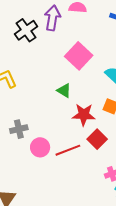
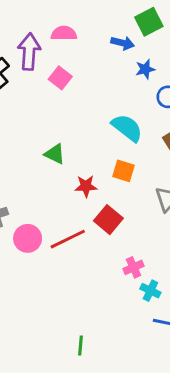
pink square: (79, 56) -> (60, 78), moved, size x0.6
red star: (84, 115) -> (86, 186), size x0.7

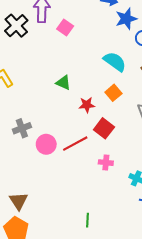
blue star: (145, 69) -> (126, 19), size x1.5
orange square: (124, 171) -> (113, 93), turned 35
pink cross: (134, 267) -> (106, 163), moved, turned 32

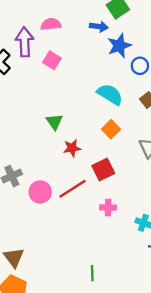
green triangle: (63, 83) -> (54, 122), turned 35
red star: (87, 105) -> (72, 148), moved
red square: (104, 128) -> (103, 170), turned 30

